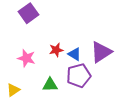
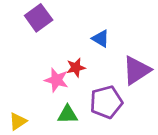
blue triangle: (75, 54) -> (101, 39), moved
pink star: (26, 58) -> (56, 80), moved

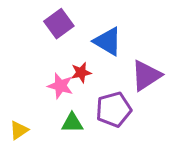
purple square: (39, 18) -> (59, 24), moved
blue triangle: (101, 39) -> (108, 41), size x1.5

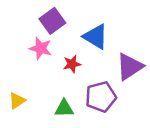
pink star: (60, 86) -> (41, 48), moved
yellow triangle: (19, 130) -> (17, 101), moved

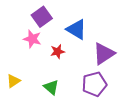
purple pentagon: (101, 97) -> (94, 84), moved
green triangle: (64, 108) -> (51, 87), turned 42

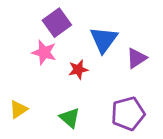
blue triangle: (76, 29) -> (104, 40), turned 35
purple triangle: (104, 54) -> (136, 58), moved, size x0.7

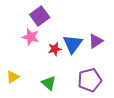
blue triangle: (104, 40) -> (73, 44), moved

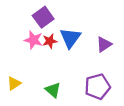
blue triangle: (73, 44) -> (70, 38), moved
red star: (55, 49) -> (50, 41), moved

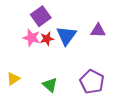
purple triangle: (104, 44) -> (98, 31), moved, turned 35
purple pentagon: (97, 87) -> (92, 82), turned -30

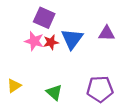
purple square: (41, 16) -> (44, 18), turned -30
purple pentagon: (92, 82) -> (100, 89), turned -30

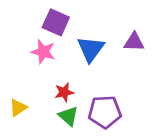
red star: (51, 42) -> (64, 92), moved
purple pentagon: (100, 89) -> (105, 112), moved

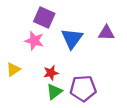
yellow triangle: (18, 108) -> (13, 70), moved
green triangle: (68, 116) -> (54, 92), turned 42

